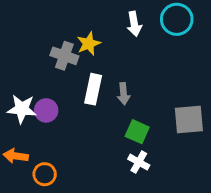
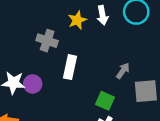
yellow star: (89, 44) -> (77, 20), moved
gray arrow: (124, 94) -> (123, 71), moved, turned -140

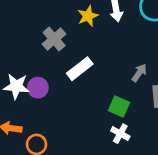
gray cross: (47, 41) -> (54, 39), turned 30
white rectangle: (70, 67) -> (80, 69), turned 40

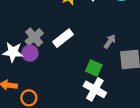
gray cross: (54, 39) -> (34, 37), moved
white cross: (120, 134) -> (95, 89), size x1.5

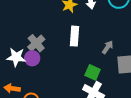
white rectangle: (63, 38) -> (74, 36), moved, turned -48

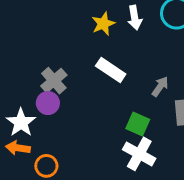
white rectangle: (74, 36) -> (111, 70), turned -60
white star: (16, 57) -> (21, 122), moved, turned 30

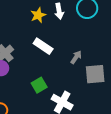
green square: (138, 124) -> (39, 85), moved, turned 35

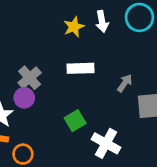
white rectangle: (43, 46) -> (81, 68), turned -36

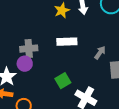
gray cross: (30, 78) -> (29, 49), turned 36

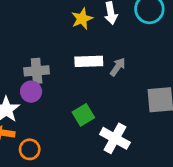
gray arrow: (100, 53) -> (118, 67), moved

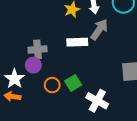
gray arrow: (118, 67) -> (99, 30), moved, size x1.5
orange circle: (30, 149) -> (52, 85), moved

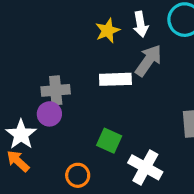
green square: (73, 83) -> (109, 141), turned -35
orange circle: (52, 85) -> (78, 175), moved
orange arrow: (12, 97) -> (18, 161), turned 35

